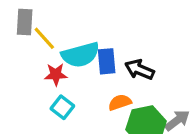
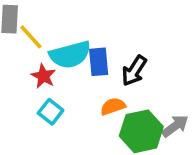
black arrow: (139, 70) -> (134, 71), turned -80
red star: (56, 74) -> (43, 76), turned 30

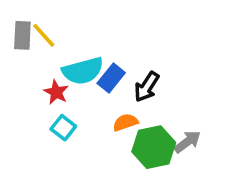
yellow line: (31, 37) -> (44, 35), moved
blue rectangle: (99, 62) -> (111, 78), turned 44

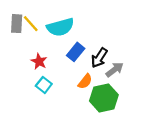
cyan semicircle: (83, 71) -> (60, 27), moved
orange semicircle: (125, 122) -> (85, 81), turned 147
gray arrow: (187, 142) -> (115, 70), moved

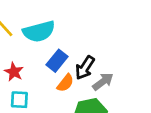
orange semicircle: (85, 81) -> (65, 83), moved
cyan square: (44, 85) -> (19, 100), turned -35

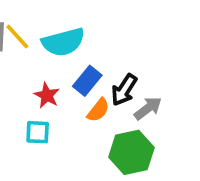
red star: (14, 72) -> (47, 95), moved

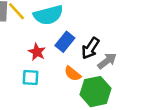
orange semicircle: (98, 110) -> (73, 74), moved, turned 90

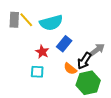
black arrow: (90, 48) -> (84, 61), moved
gray arrow: (107, 61) -> (97, 50), moved

